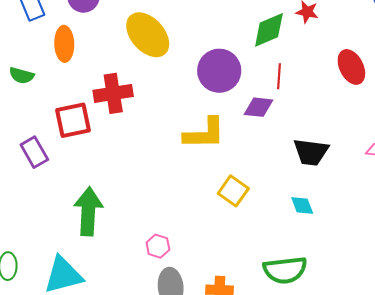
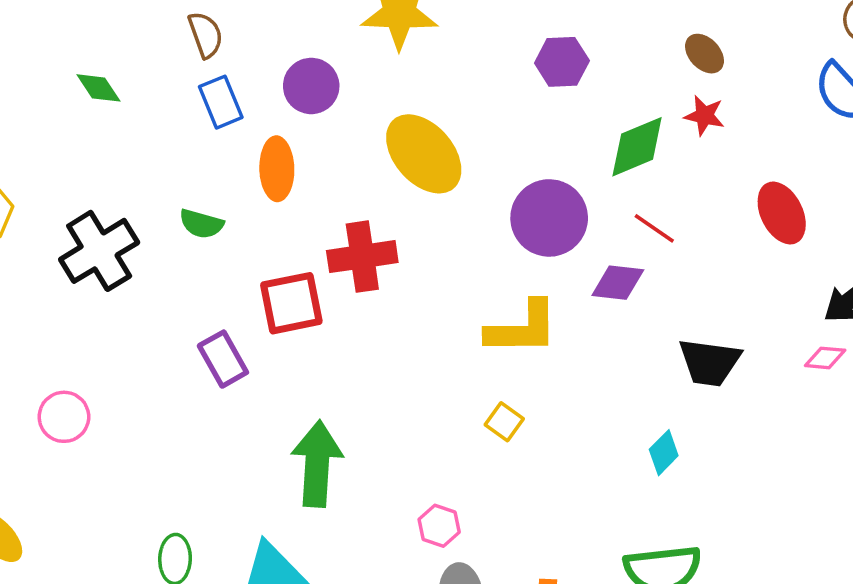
red line: (279, 76) -> (654, 228), turned -60
yellow square: (233, 191) -> (504, 422), moved, size x0.7
cyan diamond: (302, 205) -> (664, 453), moved, turned 65

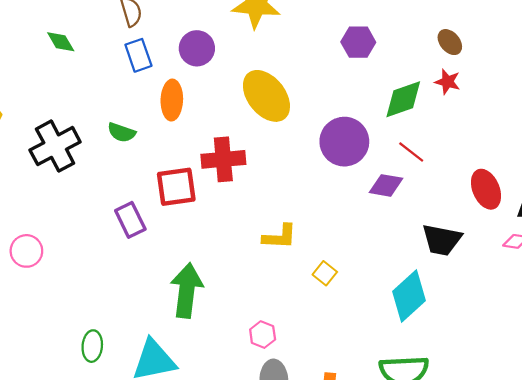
red ellipse: (782, 213) -> (486, 189), moved
yellow L-shape: (522, 328) -> (280, 237), moved, size x0.7
yellow square: (504, 422) -> (325, 273), moved
cyan diamond: (664, 453) -> (409, 296), size x1.8

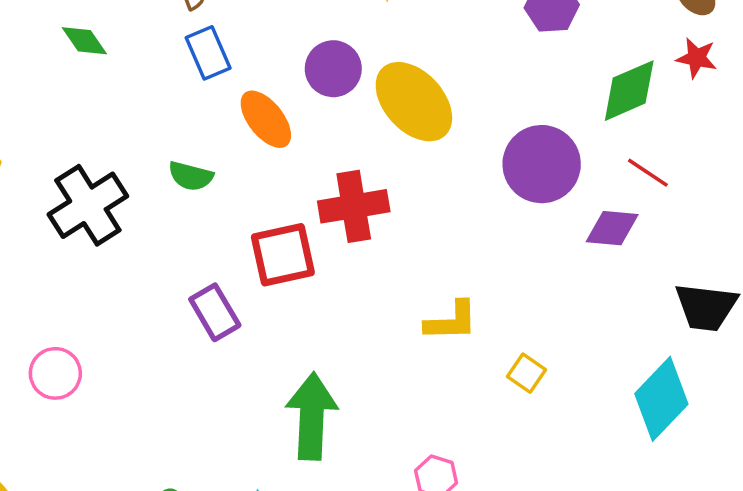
purple circle: (197, 48) -> (333, 69), moved
orange ellipse: (172, 100) -> (266, 119), turned -36

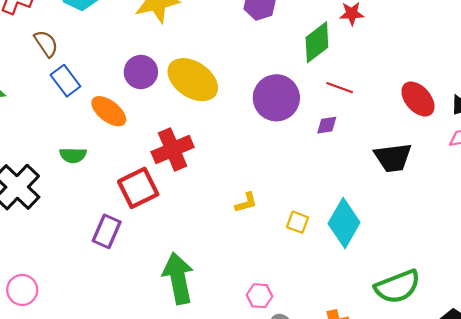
purple diamond: (612, 228) -> (327, 125), size x0.7
purple rectangle: (215, 312) -> (107, 231), turned 68
yellow L-shape: (451, 321) -> (246, 203), size x0.7
cyan diamond: (661, 399) -> (344, 223), moved

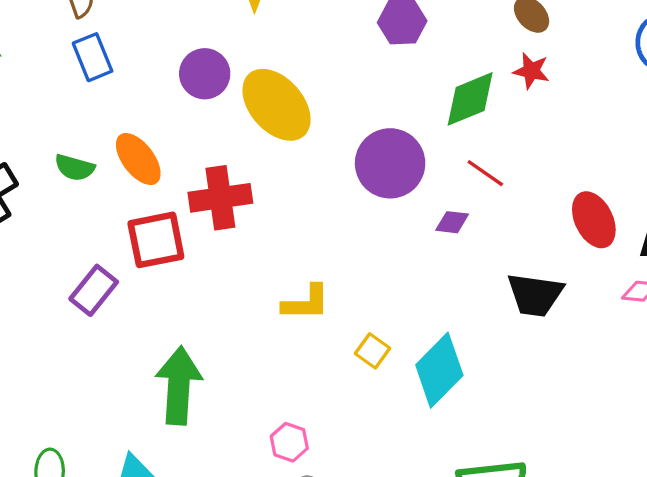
orange ellipse: (109, 111) -> (138, 159), moved
yellow L-shape: (246, 203) -> (306, 303), size x1.4

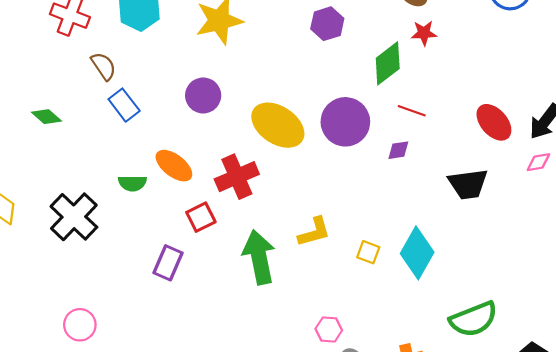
yellow ellipse: (277, 105) -> (278, 125), moved
red square: (156, 240) -> (201, 217), size x0.7
green arrow: (179, 386) -> (259, 257), moved

